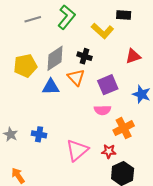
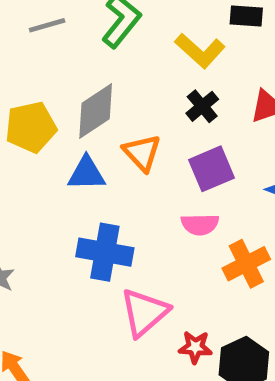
black cross: (85, 56) -> (202, 106), moved, turned 32
blue cross: (39, 134) -> (105, 252), moved, size x1.6
red star: (109, 151) -> (195, 347), moved

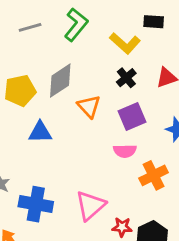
blue triangle: (86, 173) -> (40, 132), moved
blue cross: (105, 252) -> (36, 204), moved

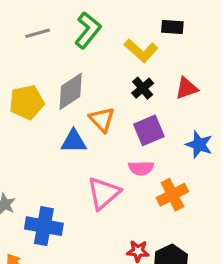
blue triangle: (40, 132) -> (74, 141), moved
pink triangle: (90, 206) -> (103, 193), moved

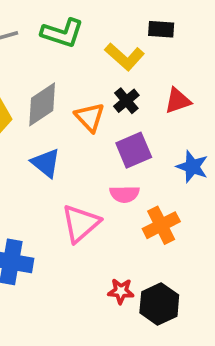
green L-shape: (88, 30) -> (62, 33), turned 69
orange triangle: (102, 119) -> (90, 117), moved
blue triangle: (74, 141) -> (46, 163), turned 40

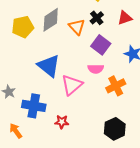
purple square: (134, 150) -> (101, 45), turned -30
blue triangle: (46, 163) -> (49, 66), moved, size x1.4
red star: (121, 291) -> (62, 122), moved

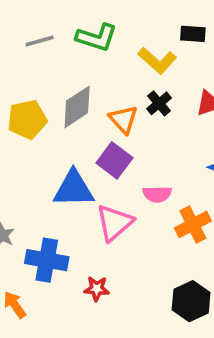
purple square: (101, 45) -> (114, 160), moved
blue triangle: (49, 66) -> (73, 189), turned -40

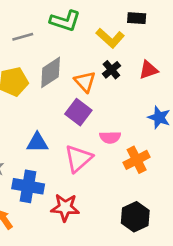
gray line: (40, 41) -> (23, 37), moved
blue triangle: (73, 189) -> (37, 143), moved, size x0.7
red star: (97, 289) -> (65, 207), size x1.5

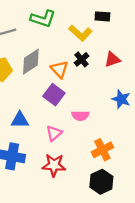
pink triangle: (78, 158) -> (54, 133), size x0.7
orange cross: (137, 160) -> (102, 150), moved
red star: (65, 207) -> (54, 165), moved

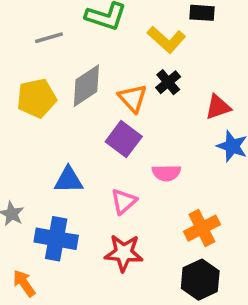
red triangle: (112, 59) -> (218, 107), moved

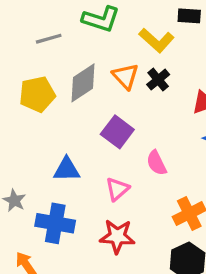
orange triangle: (133, 98) -> (125, 76), moved
pink semicircle: (166, 173) -> (156, 163), turned 65

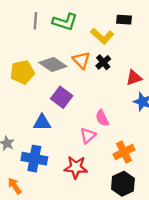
gray line: (49, 39) -> (35, 21), moved, turned -70
gray diamond: (83, 83) -> (53, 65), turned 68
purple square: (117, 132) -> (62, 97), moved
pink triangle: (117, 189) -> (88, 136), moved

